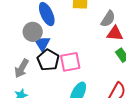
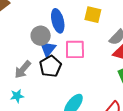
pink square: (70, 62) -> (75, 49), moved

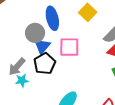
yellow square: (93, 15) -> (88, 12), turned 30
cyan star: (17, 96) -> (22, 81), moved

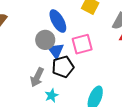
black pentagon: (45, 64) -> (63, 67), turned 30
cyan star: (22, 81) -> (52, 96), moved

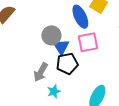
blue ellipse: (58, 21) -> (80, 17), moved

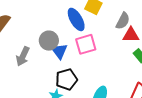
black pentagon: (67, 64) -> (66, 79), moved
gray arrow: (41, 72) -> (23, 56), moved

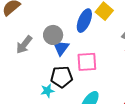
blue ellipse: (76, 19) -> (84, 21), turned 40
pink square: (86, 44) -> (87, 62), moved

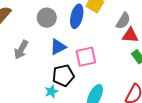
gray circle: (53, 35) -> (47, 18), moved
blue triangle: (61, 48) -> (58, 47), turned 36

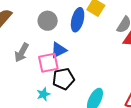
pink square: (86, 57) -> (48, 63), moved
cyan star: (51, 91) -> (43, 94), moved

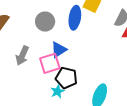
black pentagon: (63, 79) -> (66, 78), turned 30
cyan star: (43, 94) -> (57, 91), moved

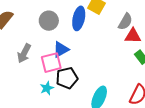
black pentagon: (66, 78) -> (67, 78), turned -30
cyan star: (57, 91) -> (47, 88), moved

